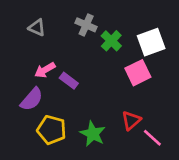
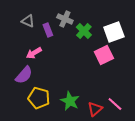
purple rectangle: (69, 81) -> (48, 30), moved, turned 32
red triangle: (131, 120) -> (95, 109), moved

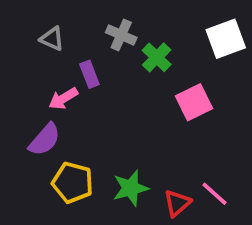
purple rectangle: (48, 30) -> (89, 74), moved
white square: (114, 32) -> (226, 39), moved
green star: (70, 101) -> (131, 188), turned 30

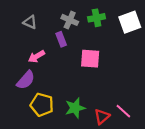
green cross: (157, 57) -> (97, 18), moved, turned 35
purple rectangle: (89, 74) -> (61, 39), moved
pink square: (194, 102) -> (90, 59), moved, turned 30

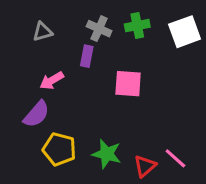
gray triangle: (30, 22) -> (43, 32), turned -40
purple rectangle: (61, 39) -> (87, 56), turned 32
green star: (75, 108) -> (107, 154), turned 30

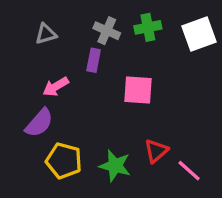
red triangle: (145, 166) -> (156, 151), moved

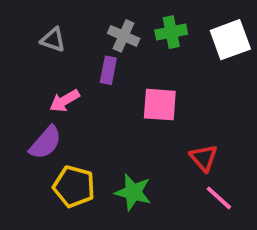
gray triangle: (46, 34) -> (53, 40), turned 35
red triangle: (156, 151) -> (204, 158), moved, turned -30

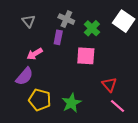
green cross: (171, 32) -> (92, 28), moved, turned -35
gray triangle: (53, 40) -> (29, 21), turned 32
white square: (230, 40) -> (124, 21), turned -35
green star: (133, 192) -> (71, 103), turned 30

